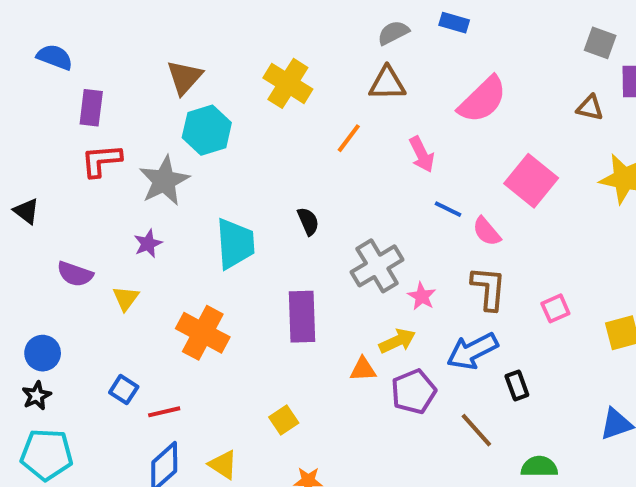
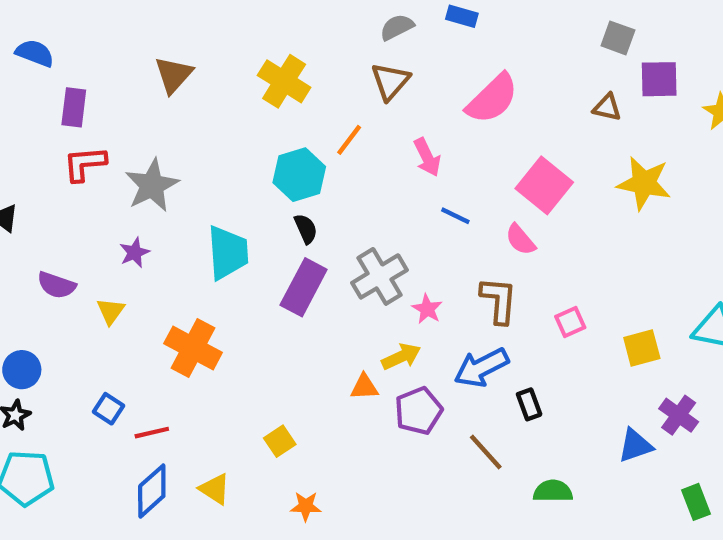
brown triangle: (387, 83) -> (390, 81), turned -48
cyan hexagon: (207, 130) -> (299, 175), moved
pink semicircle: (487, 231) -> (520, 240), moved
purple rectangle: (302, 317) -> (304, 287), moved, turned 30

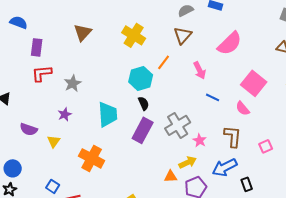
gray star: (152, 185) -> (73, 83), size x0.7

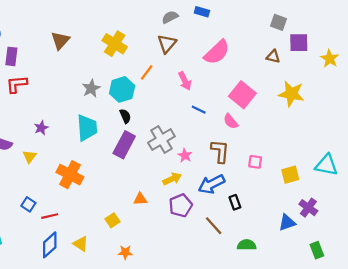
gray star: (73, 83) -> (91, 88), moved
pink square: (266, 146) -> (255, 162), turned 32
orange triangle: (171, 176) -> (140, 199), moved

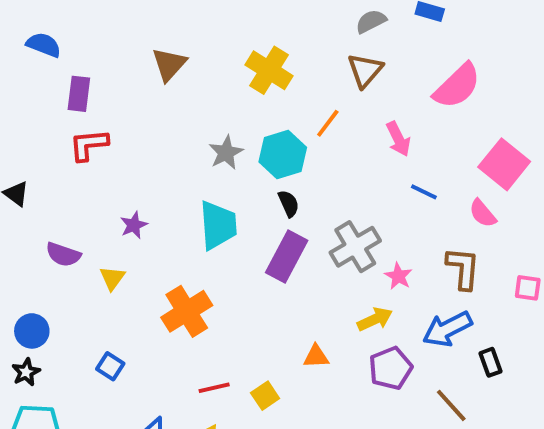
orange cross: (70, 175) -> (187, 311), turned 30
red line: (50, 216) -> (214, 388), moved

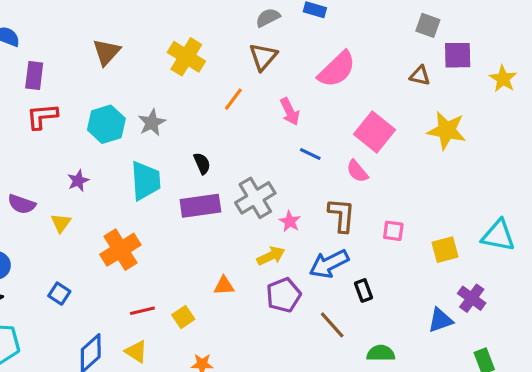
cyan hexagon: (283, 155) -> (106, 124), moved
purple rectangle: (287, 256) -> (200, 206), turned 54

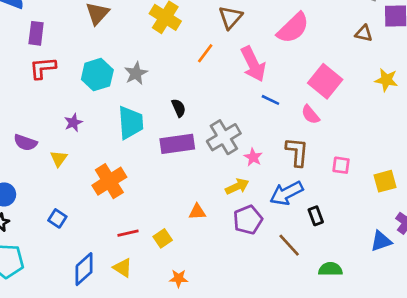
pink arrow: (290, 112) -> (253, 64), size x1.5
yellow star: (447, 130) -> (386, 80), size x0.7

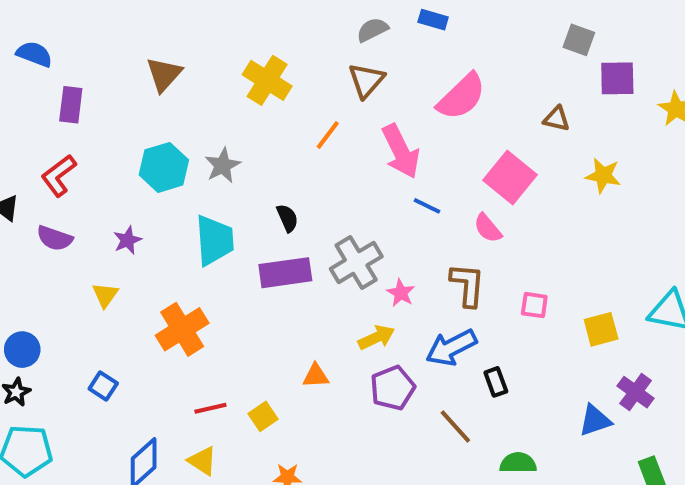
brown triangle: (364, 33) -> (557, 119), moved
red L-shape: (43, 68) -> (59, 176), moved, turned -32
purple semicircle: (25, 143) -> (55, 238), moved

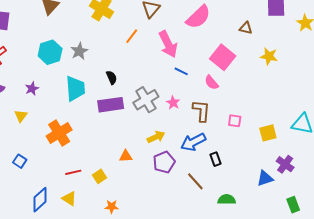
pink star: (401, 293) -> (173, 103), moved

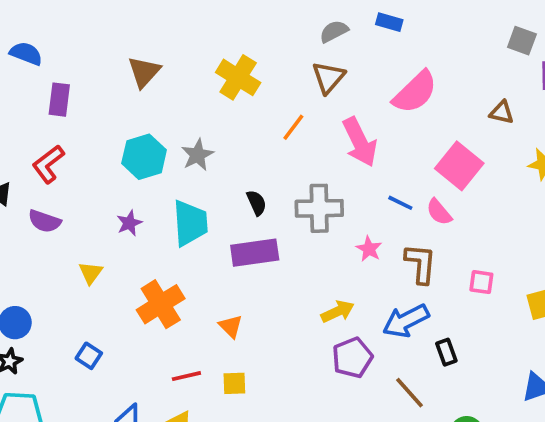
blue line: (181, 71) -> (400, 203), moved
purple star: (32, 89) -> (129, 223), moved
gray cross: (146, 100) -> (319, 208), moved, turned 30
orange triangle: (126, 156) -> (231, 326), moved, turned 48
yellow square: (99, 176) -> (234, 383), turned 32

